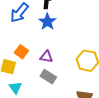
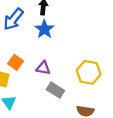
gray rectangle: (48, 77) -> (55, 90), moved

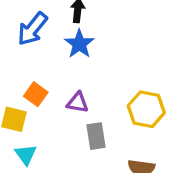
gray rectangle: (55, 90) -> (96, 136), turned 49

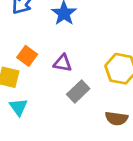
gray rectangle: (96, 136) -> (78, 91), turned 55

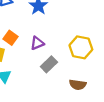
purple triangle: (63, 63) -> (37, 43), turned -32

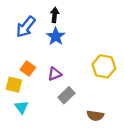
yellow hexagon: (81, 47) -> (104, 66), moved

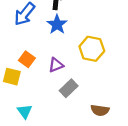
yellow hexagon: (104, 66) -> (92, 49), moved
cyan triangle: (21, 107) -> (25, 111), moved

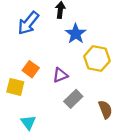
blue star: (57, 24) -> (76, 34), moved
brown semicircle: (100, 110) -> (105, 109), moved, turned -120

